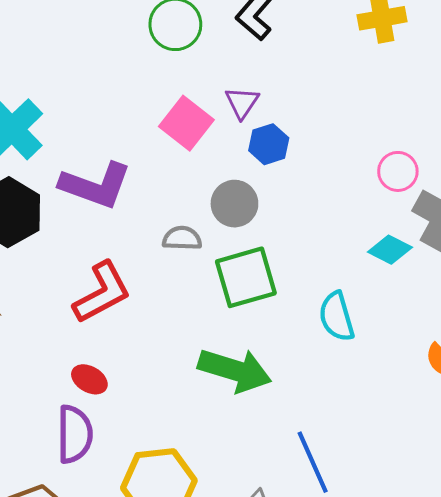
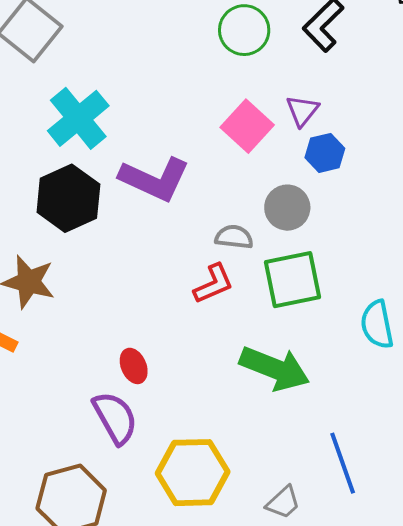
red L-shape: (102, 293) -> (213, 284), moved, size x0.7
red ellipse: (89, 379) -> (134, 366), turned 32
purple semicircle: (75, 434) -> (115, 418), turned -34

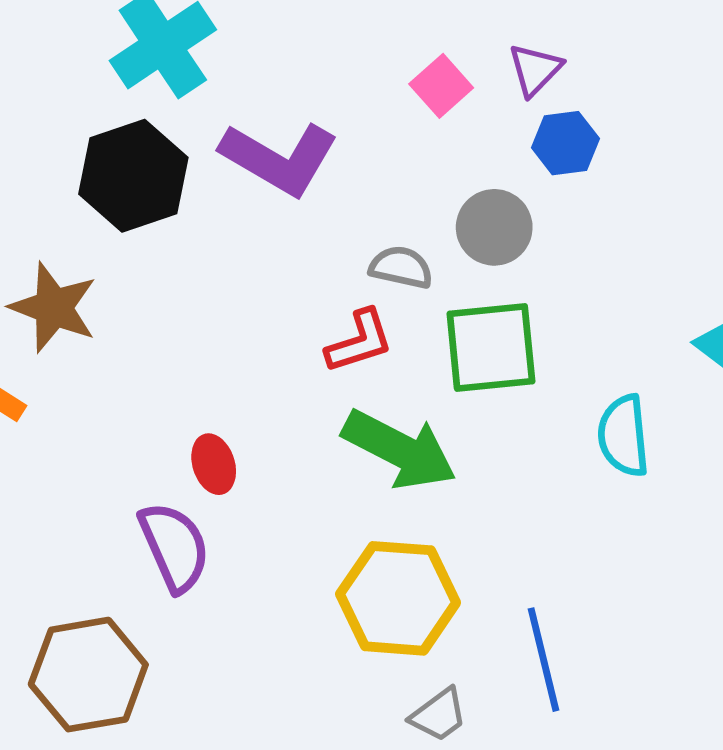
pink square: (247, 126) -> (441, 86), size x0.7
green arrow: (275, 368) -> (399, 449), moved
yellow hexagon: (193, 473) -> (398, 598), moved

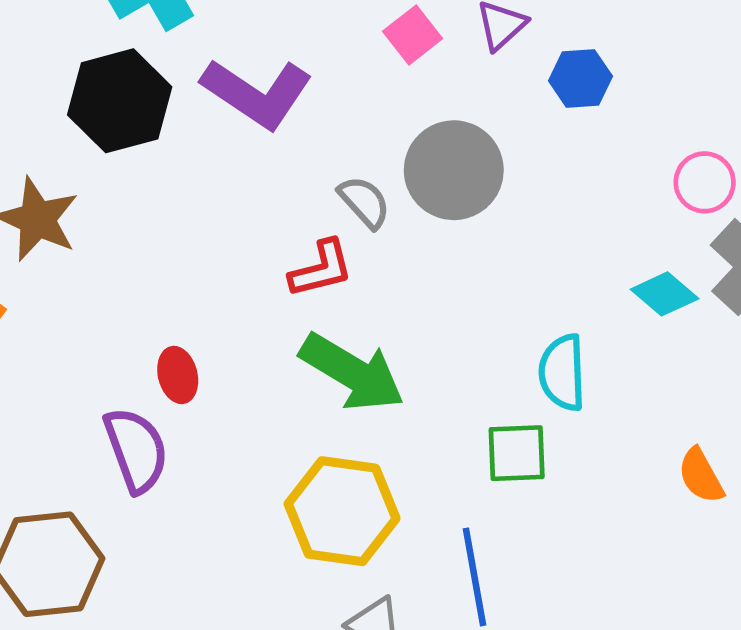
blue hexagon: (565, 143) -> (580, 78), moved
gray circle: (494, 227) -> (454, 170), size x1.4
gray semicircle: (401, 267) -> (364, 202), turned 32
green square: (491, 347) -> (517, 453), moved, size x0.7

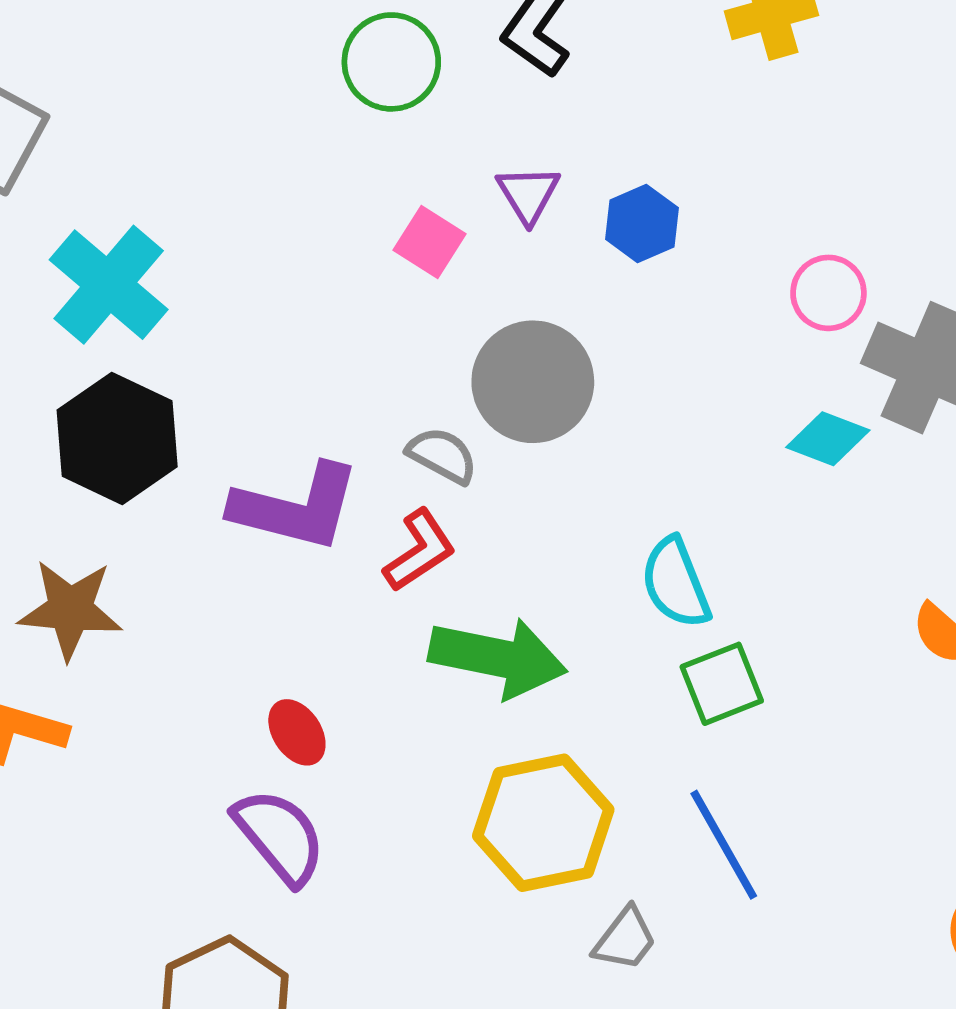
purple L-shape: (257, 93) -> (296, 507), moved
cyan semicircle: (562, 373) -> (676, 583), moved

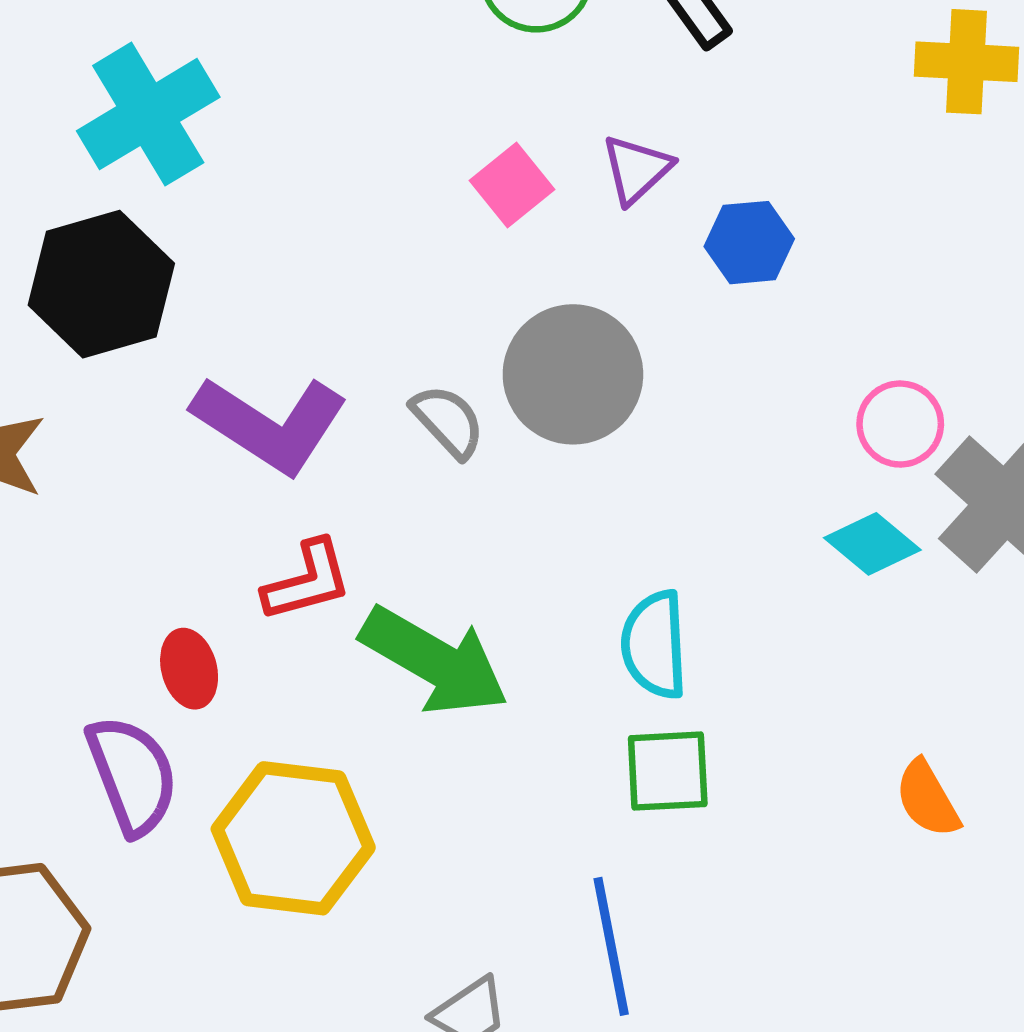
pink circle: (828, 293) -> (900, 424), moved
red L-shape: (420, 550) -> (307, 581), moved
yellow hexagon: (543, 823) -> (293, 838), moved

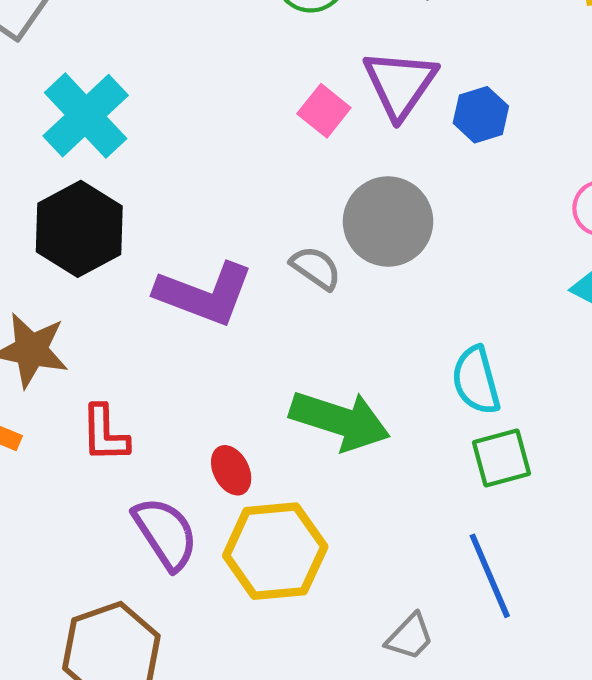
purple triangle: (637, 169) -> (400, 84), size x1.6
red L-shape: (307, 581) -> (105, 434), moved, turned 116
red ellipse: (189, 669) -> (231, 470), moved

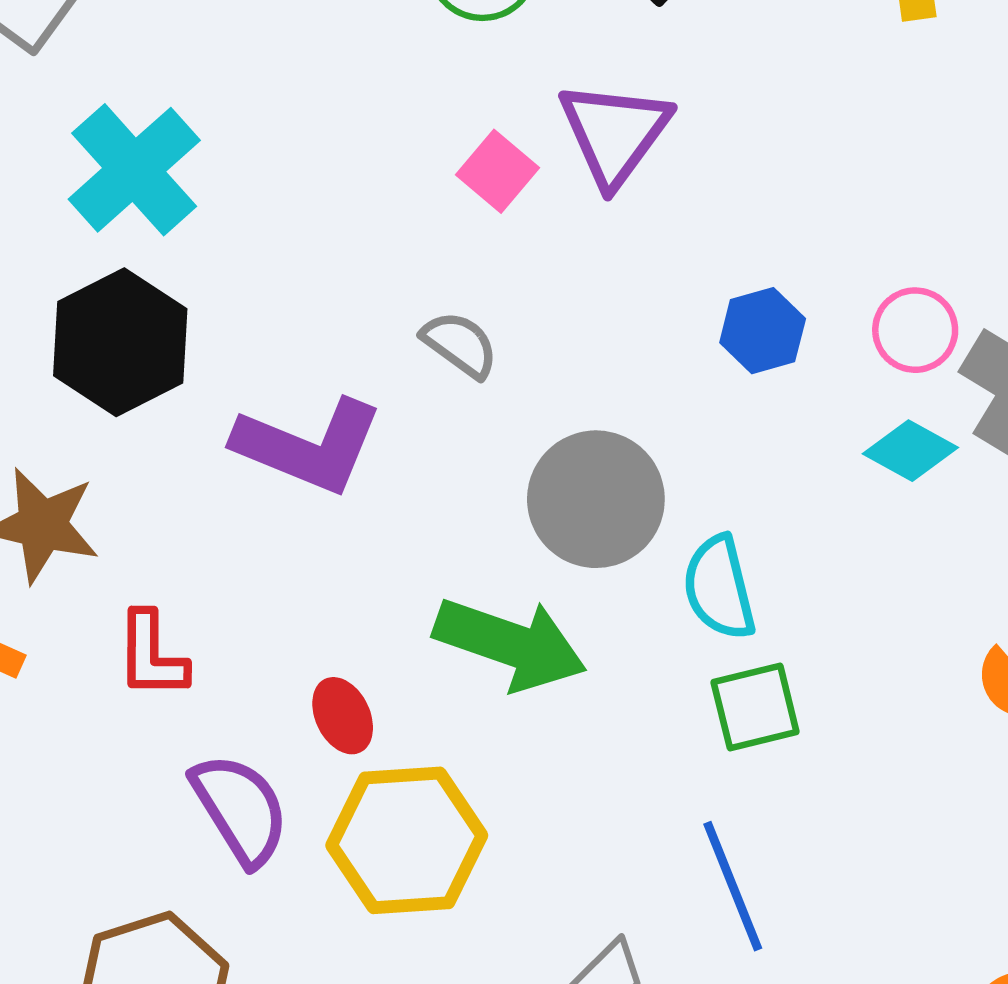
blue hexagon: (481, 115) -> (763, 331), moved
gray circle: (388, 222) -> (596, 499), moved
gray semicircle: (316, 268) -> (460, 344), moved

